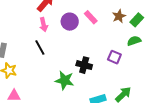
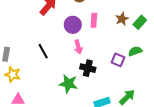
pink rectangle: (91, 17) -> (94, 20), turned 48
pink arrow: (44, 25) -> (78, 47), moved
green semicircle: (134, 41) -> (135, 51), moved

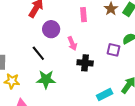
purple circle: (73, 25) -> (51, 29), moved
green star: (68, 84) -> (46, 79), moved

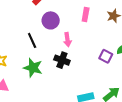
black cross: (85, 63) -> (62, 60), moved

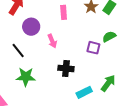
black cross: (62, 60) -> (66, 68), moved

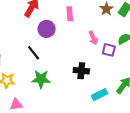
pink rectangle: (64, 12) -> (70, 14), moved
pink arrow: (52, 41) -> (93, 38), moved

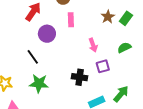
purple square: (109, 50) -> (103, 66), moved, turned -32

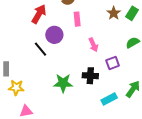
pink arrow: (93, 45) -> (93, 45), moved
black line: (33, 57) -> (40, 49), moved
green star: (39, 83) -> (63, 83), moved

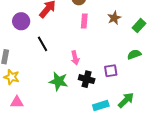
brown star: (114, 13) -> (114, 18), moved
purple circle: (54, 35) -> (21, 21), moved
pink arrow: (93, 45) -> (75, 58), moved

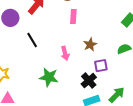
brown star: (114, 18) -> (90, 45), moved
black cross: (87, 79) -> (89, 81), moved, turned 35

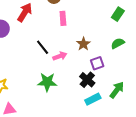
black line: (32, 40) -> (43, 47), moved
pink arrow: (65, 53) -> (60, 56), turned -88

